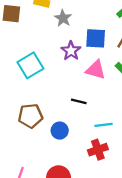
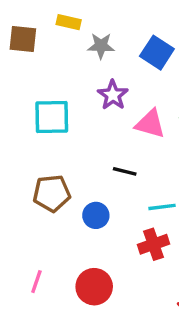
gray star: (63, 18) -> (101, 46), turned -30
blue square: (96, 38) -> (157, 53), moved, turned 30
cyan square: (30, 65) -> (52, 117), turned 30

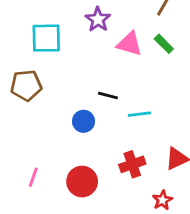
black line: (125, 171) -> (108, 95), moved
brown pentagon: (52, 193) -> (26, 85), moved
red cross: (154, 244) -> (132, 164), moved

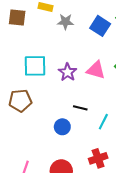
purple star: (98, 19) -> (68, 72), moved
cyan line: (139, 114) -> (103, 122), turned -56

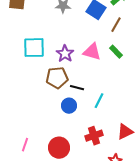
brown pentagon: (20, 101) -> (57, 78), moved
blue circle: (62, 127) -> (69, 106), moved

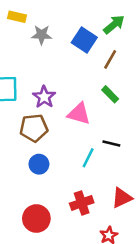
pink triangle: (92, 52) -> (79, 114), moved
black line: (77, 88) -> (111, 143), moved
blue circle: (69, 106) -> (39, 164), moved

